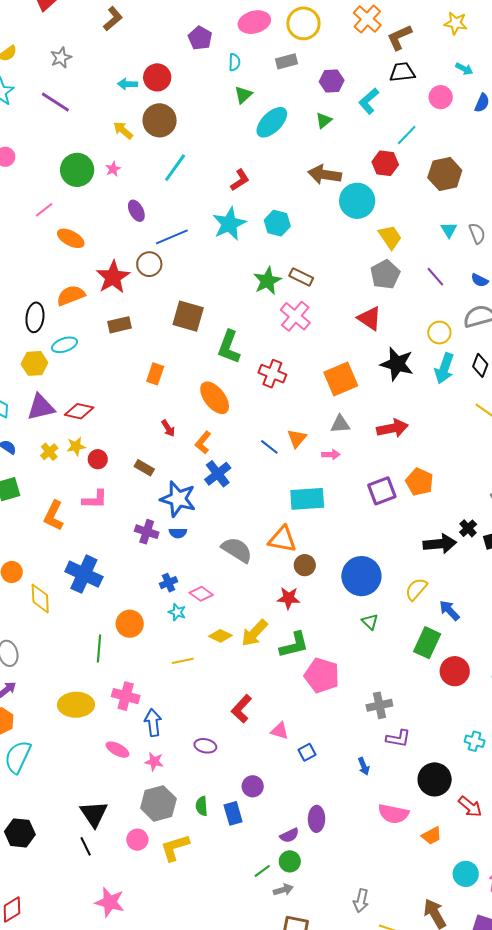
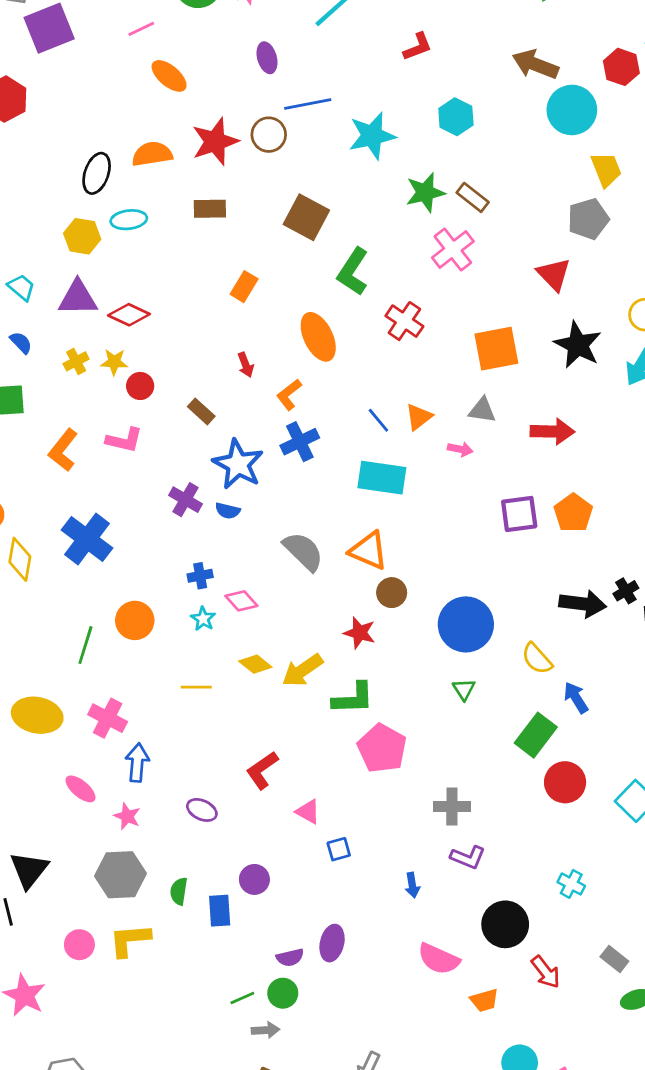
cyan star: (229, 224) -> (372, 136), moved
cyan rectangle: (307, 499) -> (382, 478), moved
yellow semicircle: (416, 589) -> (537, 659), turned -95
pink circle: (137, 840) -> (79, 945), moved

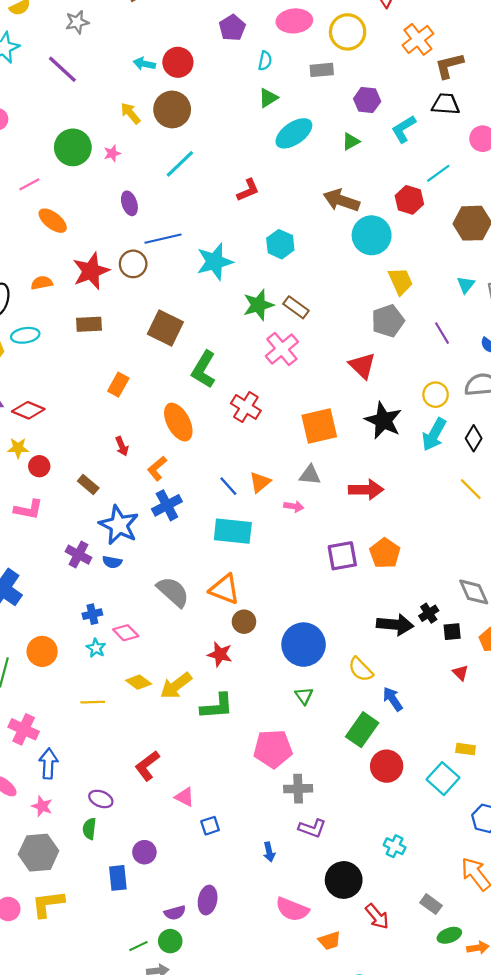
orange semicircle: (152, 154) -> (42, 283), size x0.7
pink pentagon: (382, 748) -> (273, 749), moved, turned -30
green semicircle: (179, 891) -> (89, 829), moved

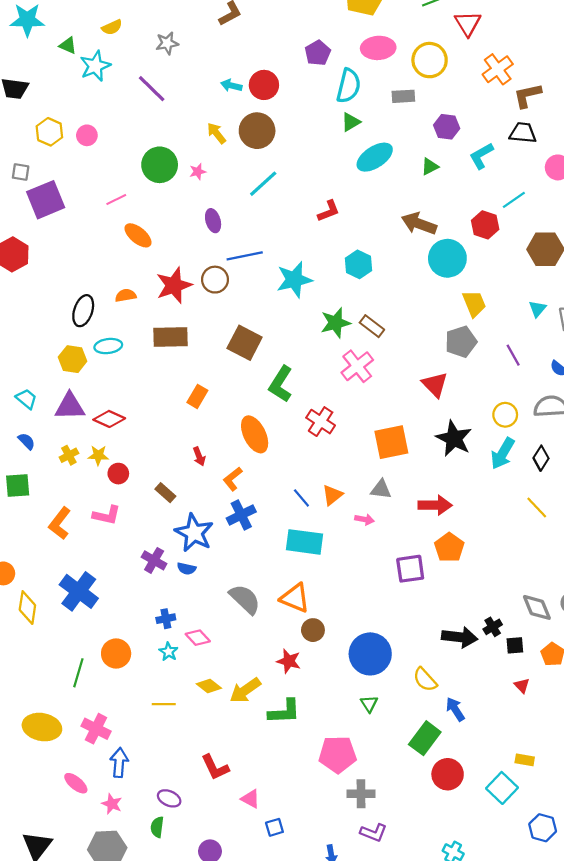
cyan semicircle: (265, 61) -> (349, 86), size x1.8
brown rectangle: (89, 324) -> (170, 337), size x1.4
orange pentagon: (385, 553) -> (449, 547), moved
red L-shape: (147, 766) -> (215, 767), turned -80

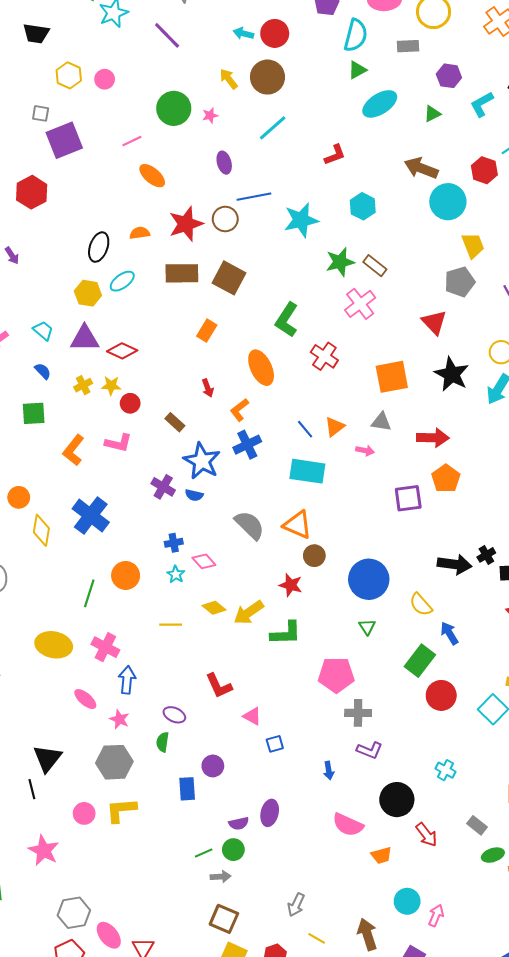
brown square: (245, 343) -> (229, 278), moved
cyan ellipse: (108, 346) -> (122, 281), turned -30

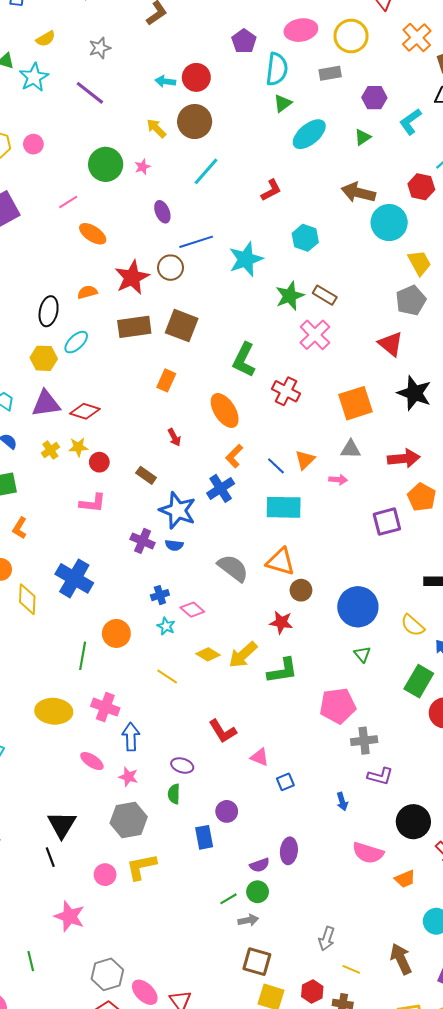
orange L-shape: (239, 410) -> (234, 456), moved
orange L-shape: (73, 450) -> (20, 528), moved, size x0.7
yellow line: (171, 625) -> (167, 677), turned 40

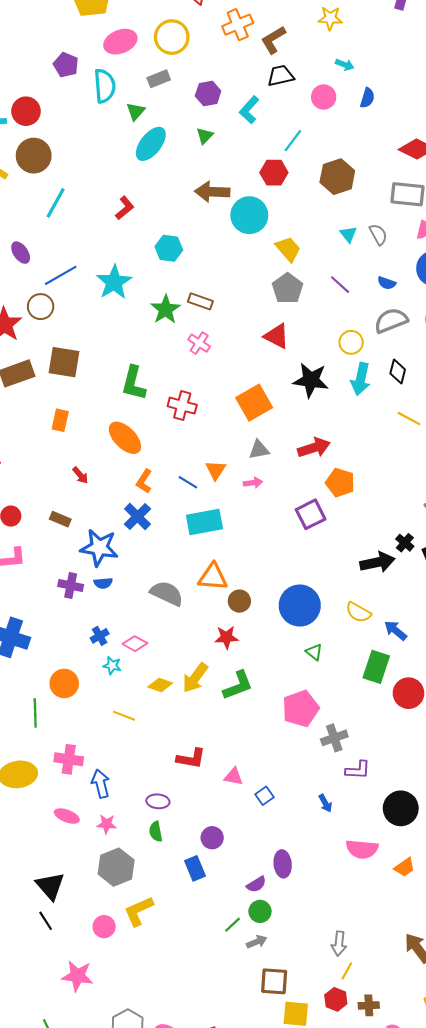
orange cross: (417, 38) -> (238, 25), turned 32
green triangle: (283, 103) -> (136, 111), moved
pink cross: (315, 335) -> (199, 343), size x0.7
red L-shape: (223, 731) -> (191, 758), turned -36
yellow line: (351, 969) -> (347, 971), moved, turned -72

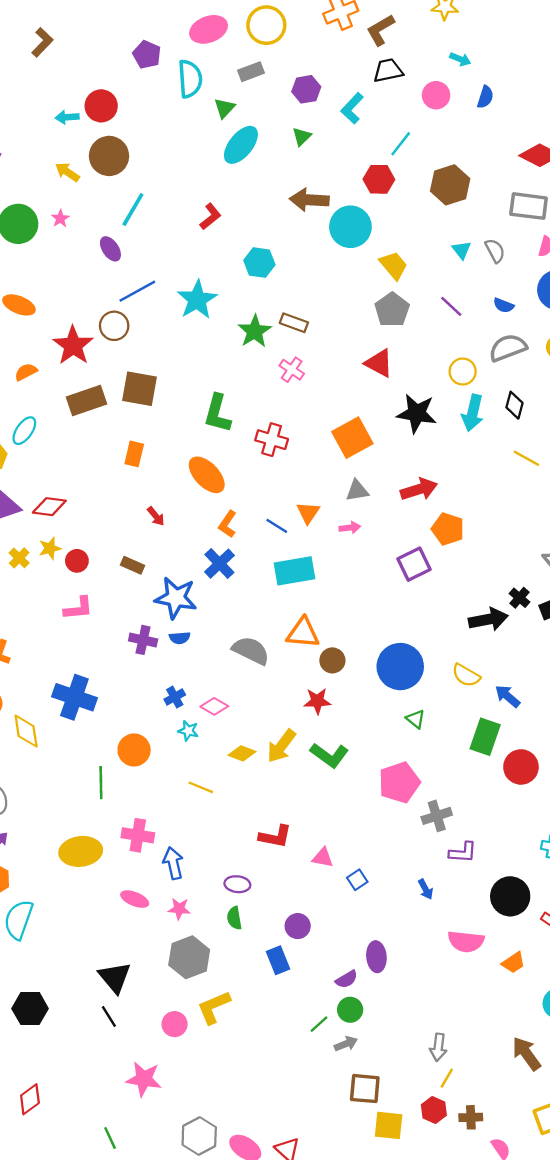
purple ellipse: (21, 253) -> (110, 249), moved
green L-shape: (238, 685) -> (329, 755), turned 56

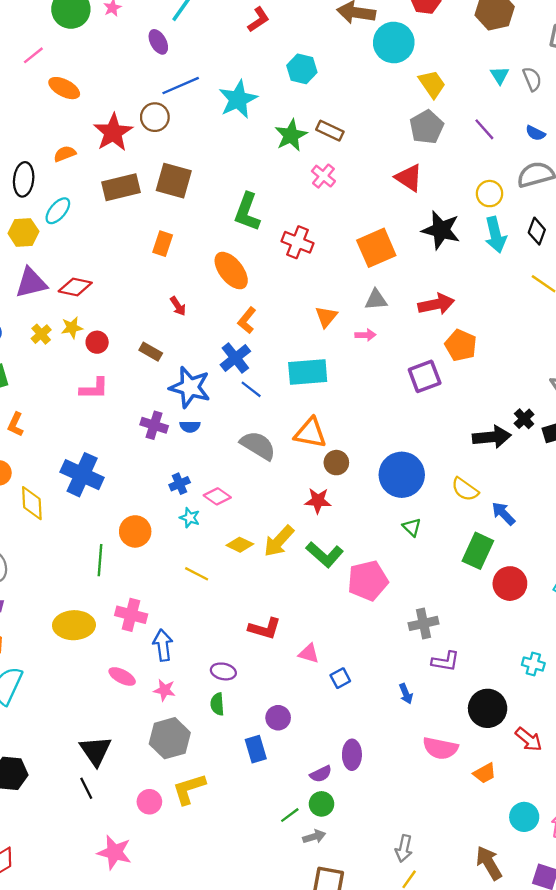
cyan arrow: (473, 413) -> (496, 235), turned -32
blue line: (277, 526) -> (251, 389), moved
pink pentagon: (399, 782) -> (368, 581), moved

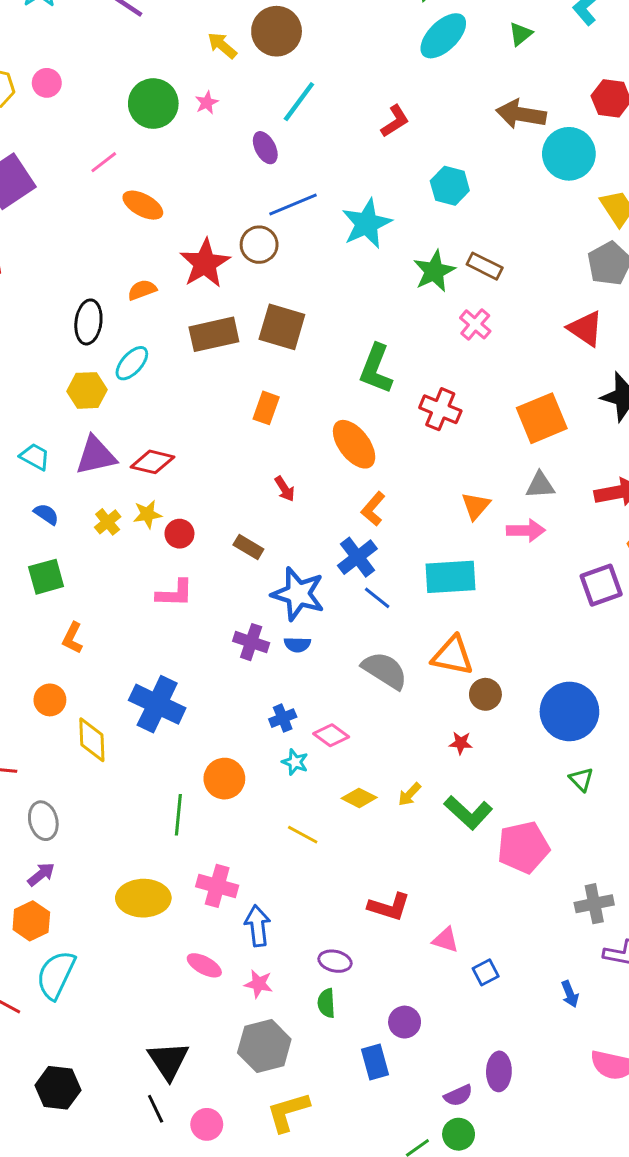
pink arrow: (365, 335) -> (526, 530), size x1.4
red star: (318, 501) -> (461, 743), size x0.7
yellow arrow: (279, 541) -> (409, 794), size x0.6
pink circle: (149, 802) -> (207, 1124), moved

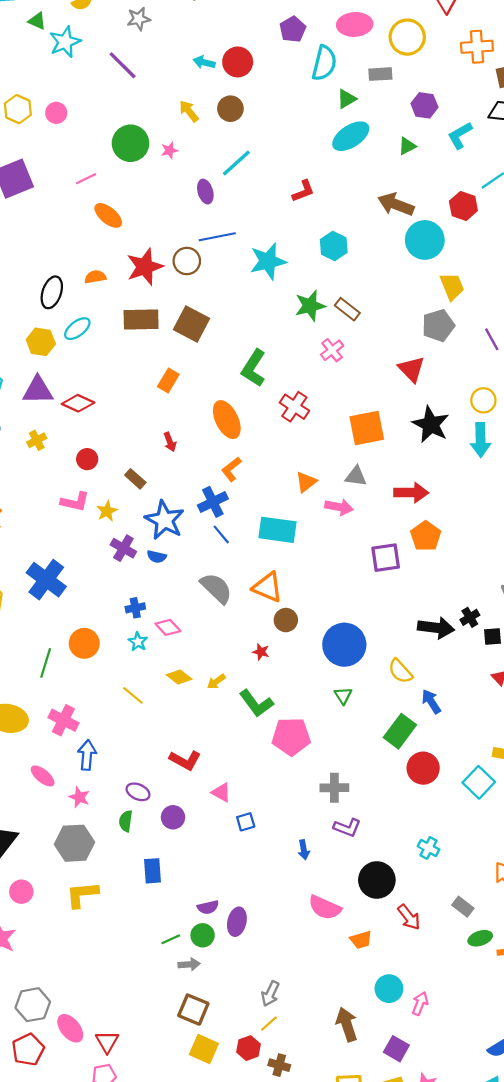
brown circle: (277, 31) -> (230, 109), size x0.7
yellow star: (147, 514) -> (107, 511), moved, turned -30
purple circle: (405, 1022) -> (173, 817), moved
purple ellipse: (499, 1071) -> (237, 922), moved

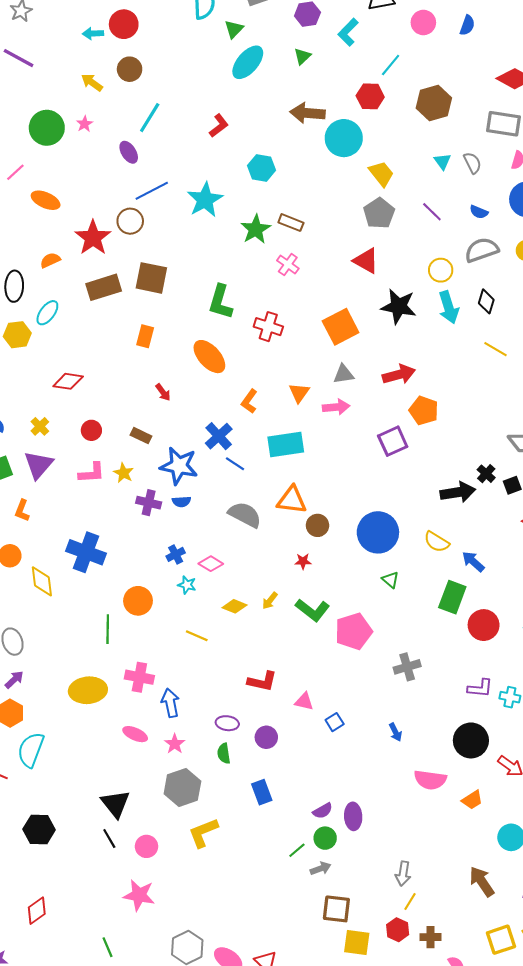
purple triangle: (38, 390) -> (38, 465), moved, turned -32
orange L-shape: (231, 469) -> (249, 401), moved
pink star: (79, 797) -> (175, 744), turned 30
purple L-shape: (347, 828) -> (480, 688), moved

